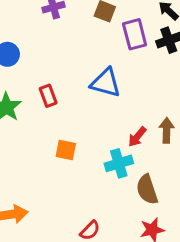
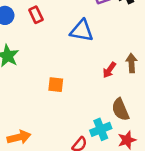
red rectangle: (48, 96) -> (36, 15), moved
cyan cross: (119, 163) -> (101, 129), moved

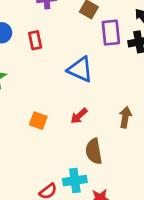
red arrow: (109, 70) -> (79, 116), moved
brown semicircle: (120, 110) -> (94, 151), moved

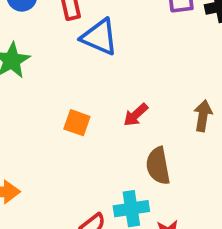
blue triangle: (80, 69) -> (99, 37), moved

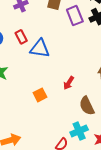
orange square: (77, 123) -> (40, 95), turned -32

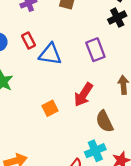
purple rectangle: (75, 16) -> (95, 50), moved
red arrow: (69, 83) -> (83, 95), size x1.5

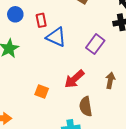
purple rectangle: (95, 50) -> (95, 44), turned 42
orange square: (50, 108) -> (42, 91), moved, turned 32

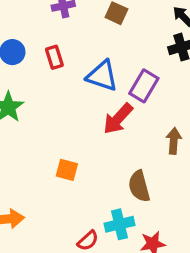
blue triangle: (56, 37) -> (102, 76), moved
red arrow: (74, 79) -> (118, 119), moved

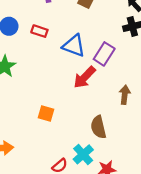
red rectangle: (54, 57) -> (39, 31), turned -56
cyan cross: (119, 224) -> (83, 154), turned -30

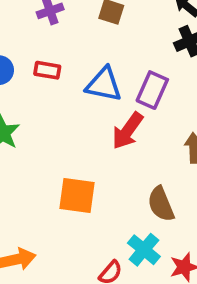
orange square: (46, 114) -> (77, 196), size x1.5

